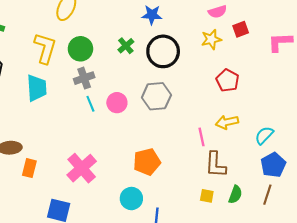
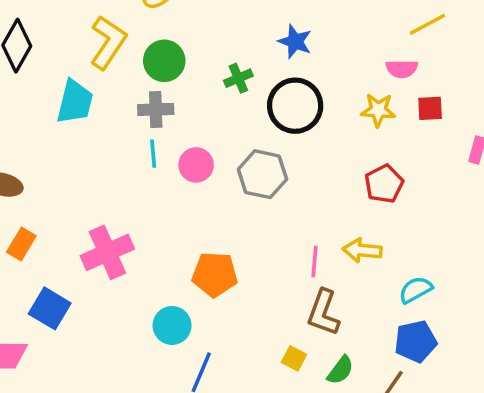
orange rectangle: (29, 168) -> (21, 244), moved

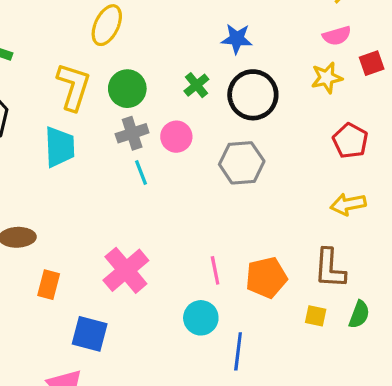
pink circle: (196, 165) -> (176, 137), moved
pink line: (314, 262) -> (215, 270), moved
orange pentagon: (215, 274) -> (266, 278), moved

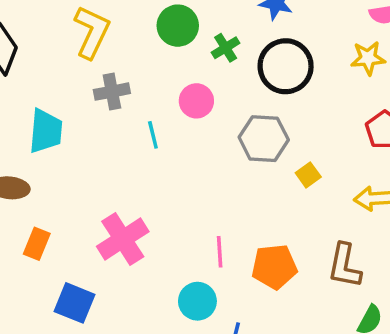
green circle: (127, 89) -> (178, 26), moved
gray cross: (132, 133) -> (112, 92), moved
cyan trapezoid: (60, 147) -> (46, 131), moved
yellow square: (316, 316) -> (308, 175), moved, turned 35

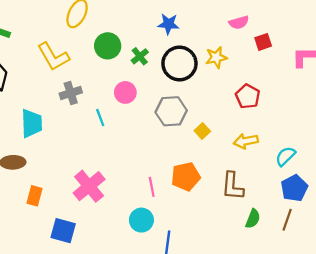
yellow L-shape: (92, 32) -> (53, 57), turned 132
yellow star: (368, 58) -> (216, 57), moved
orange pentagon: (274, 267) -> (186, 177), moved

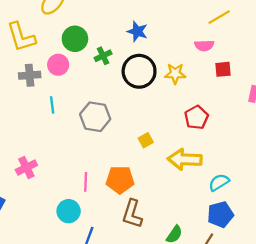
pink circle: (125, 92) -> (58, 65), moved
gray hexagon: (171, 111) -> (95, 117), moved
yellow arrow: (246, 141) -> (185, 159), size x1.4
pink cross: (89, 186) -> (26, 167), size x0.7
brown L-shape: (233, 186) -> (132, 214), moved

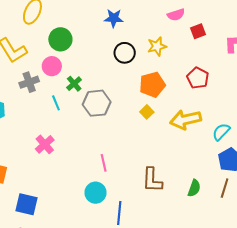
green cross: (103, 56) -> (74, 84), moved
black circle: (139, 71) -> (125, 53), size x0.7
red pentagon: (196, 117) -> (198, 78), moved
pink cross: (26, 167) -> (45, 144), moved
orange pentagon: (120, 180) -> (152, 85), moved

